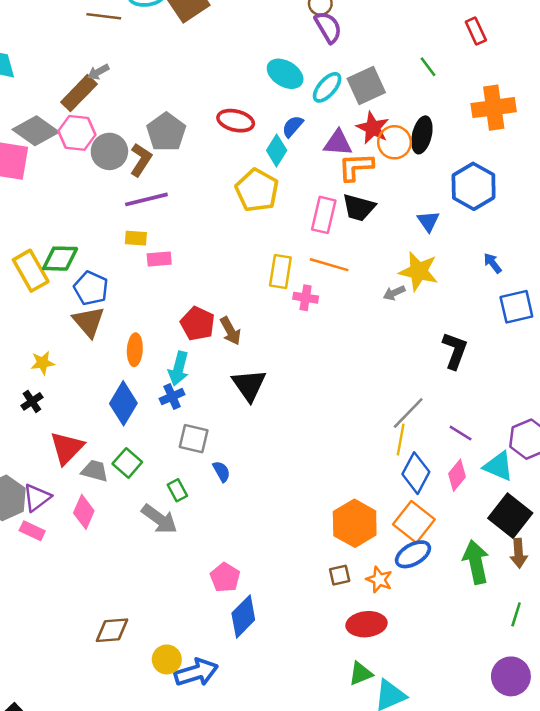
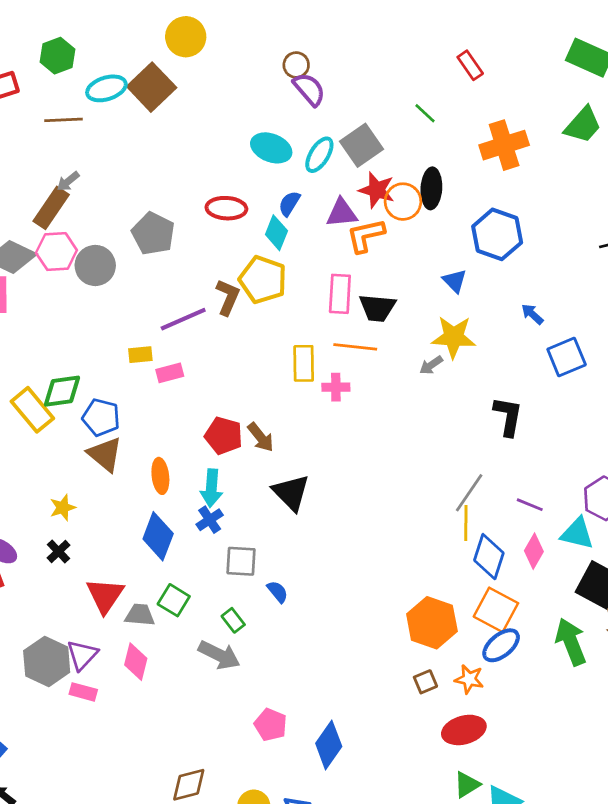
brown L-shape: (141, 160) -> (228, 297), moved
purple line: (146, 199) -> (183, 319), moved
black trapezoid: (359, 207) -> (377, 308), moved
pink pentagon: (225, 577) -> (271, 725), moved

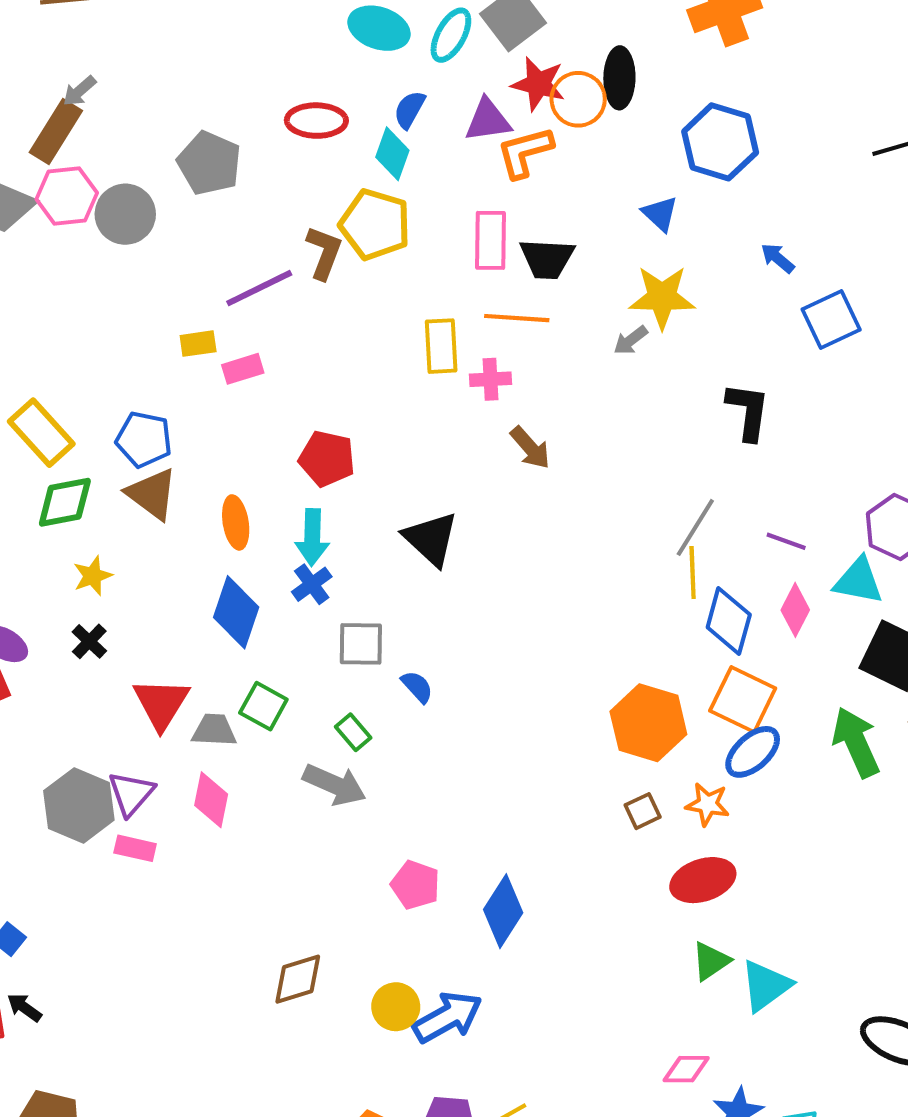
green diamond: (62, 391) -> (65, 502), moved
brown arrow: (261, 437) -> (530, 448), moved

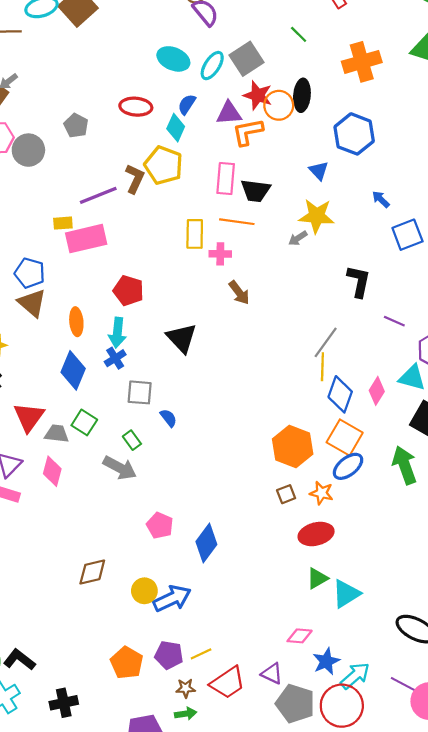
gray pentagon: (209, 163) -> (76, 126), size x0.7
pink rectangle: (243, 369) -> (86, 239), size x1.8
purple line: (786, 541) -> (394, 321), moved

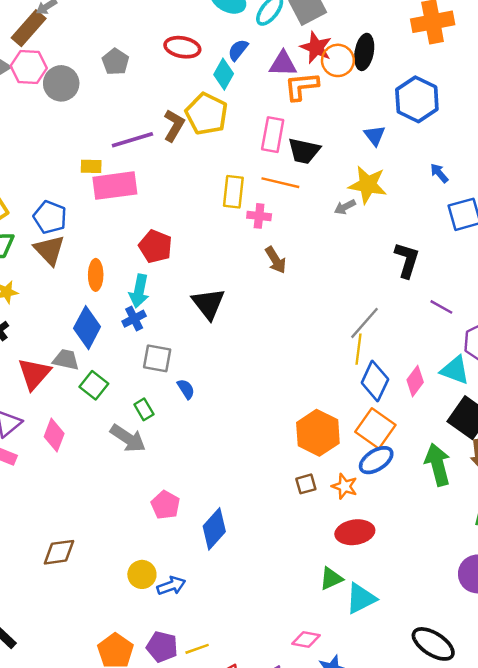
gray trapezoid: (57, 434) -> (66, 360), moved
red ellipse: (316, 534) -> (355, 532), moved
brown diamond: (92, 572) -> (59, 552), moved
blue arrow: (172, 598) -> (171, 586), size x0.7

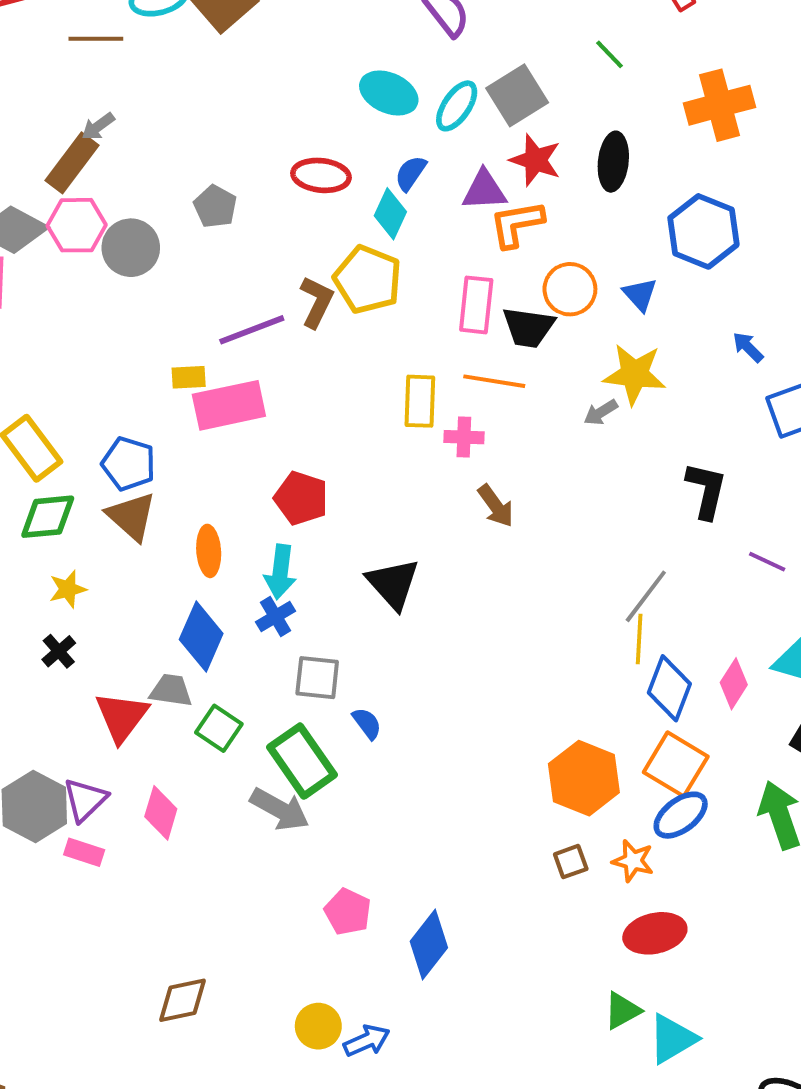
orange circle: (338, 60) -> (570, 289), moved
green rectangle: (144, 409) -> (302, 761), size x2.0

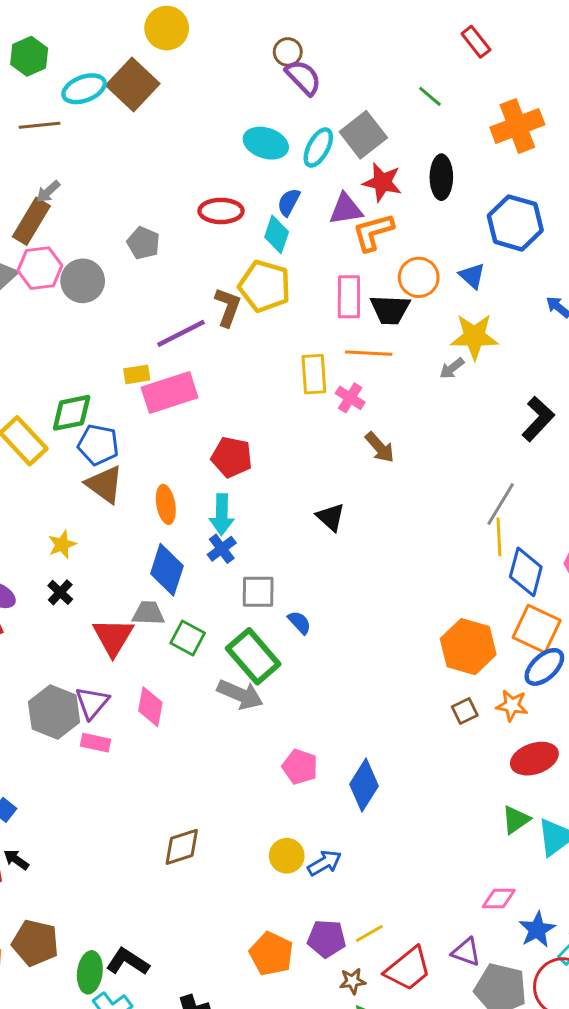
pink cross: (464, 437) -> (350, 398), turned 36
black L-shape: (706, 490) -> (538, 419), turned 36
green diamond: (48, 517) -> (72, 413), moved
black triangle: (393, 584) -> (331, 517), moved, size x0.7

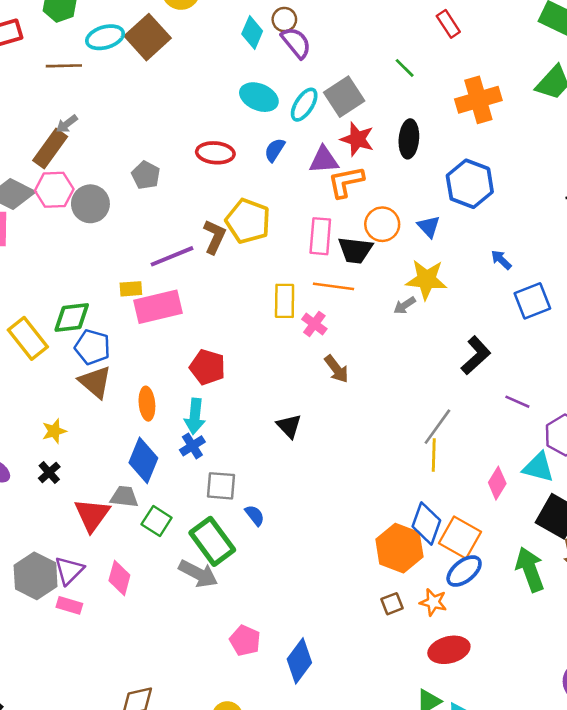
cyan diamond: (277, 234) -> (252, 33), moved
blue diamond: (526, 572) -> (426, 523), moved

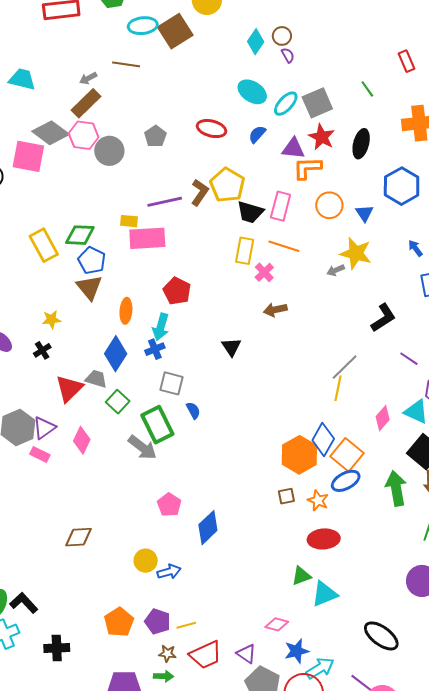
purple semicircle: (296, 43) -> (288, 55), size x0.6
brown line: (64, 66) -> (126, 64), moved
gray arrow: (67, 124) -> (88, 78), moved
black trapezoid: (355, 250) -> (250, 212), moved
brown arrow: (337, 369) -> (275, 310), turned 105

